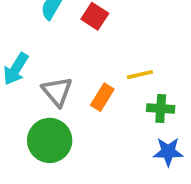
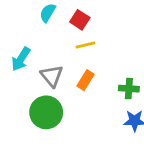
yellow line: (140, 75) -> (85, 45), moved

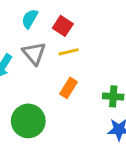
gray triangle: (52, 76) -> (34, 53), moved

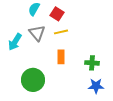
orange rectangle: (69, 88) -> (61, 57), turned -32

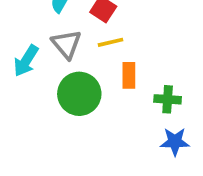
orange rectangle: (61, 57) -> (129, 75), moved
green circle: (33, 80) -> (79, 94), moved

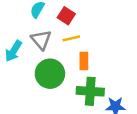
green cross: (168, 99) -> (90, 91), moved, size x1.5

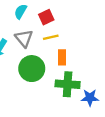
red square: (66, 16) -> (46, 17), turned 32

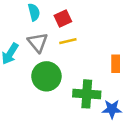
cyan semicircle: (21, 12) -> (34, 12), turned 136
orange rectangle: (62, 57) -> (116, 64), moved

